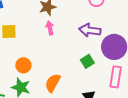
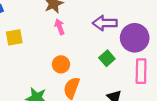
orange circle: (23, 65) -> (61, 64), moved

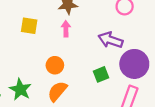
yellow square: (14, 37) -> (29, 26), moved

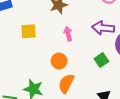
pink arrow: (66, 29) -> (68, 34), moved

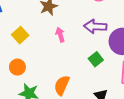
yellow square: (29, 31) -> (20, 35), turned -35
orange circle: (59, 61) -> (17, 67), moved

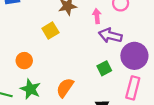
yellow square: (20, 35) -> (50, 30), moved
pink arrow: (60, 35) -> (97, 16), moved

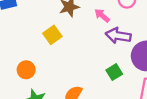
pink arrow: (97, 16) -> (102, 15), turned -40

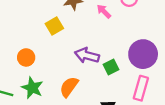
purple arrow: (118, 36) -> (87, 55), moved

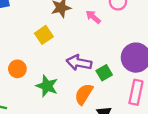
orange semicircle: (69, 87) -> (84, 94), moved
green star: (32, 88) -> (47, 86), moved

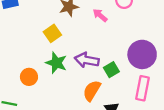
orange circle: (17, 69) -> (29, 77), moved
green star: (47, 86) -> (56, 63), moved

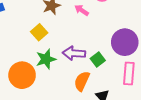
green star: (56, 63) -> (46, 59), turned -30
orange circle: (29, 77) -> (22, 75), size x1.6

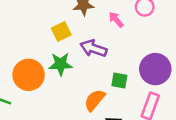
purple arrow: (74, 53) -> (93, 48), moved
green square: (98, 60) -> (119, 80), turned 32

